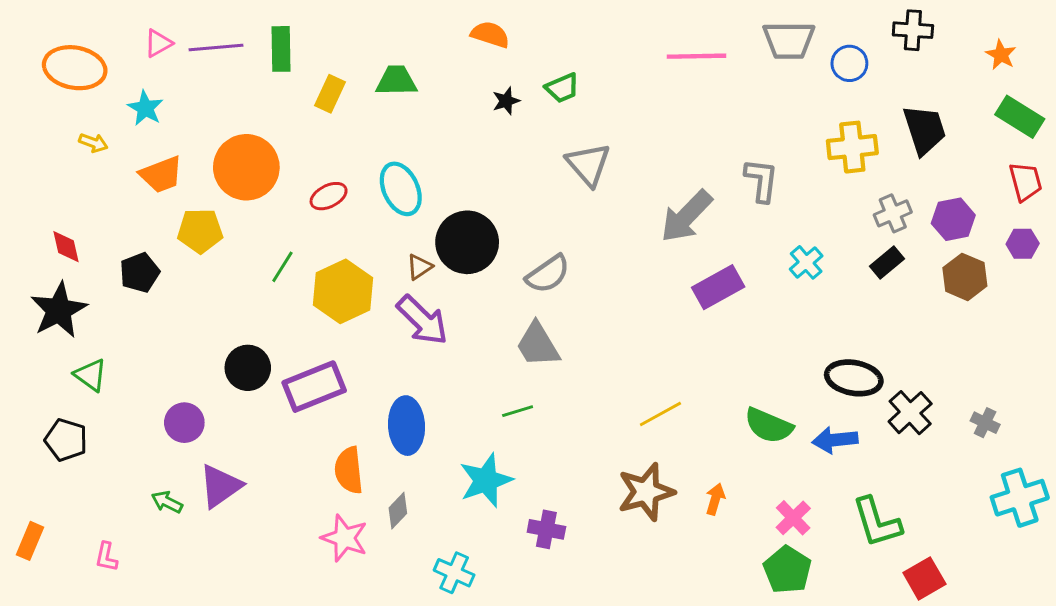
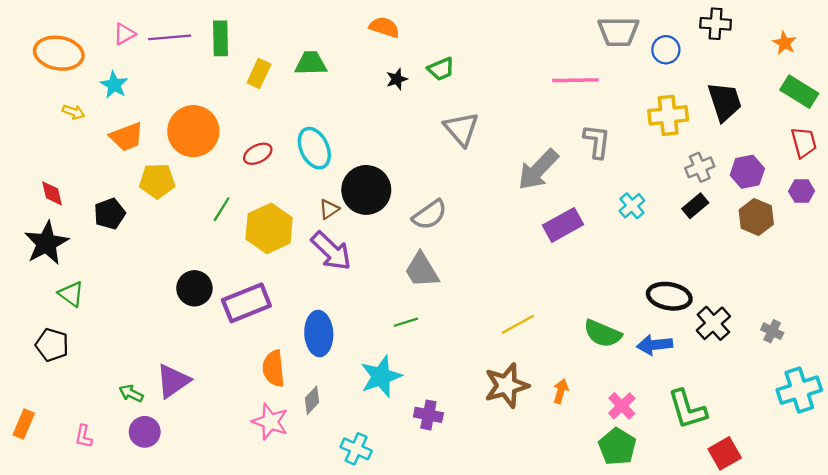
pink line: (697, 56) -> (575, 80), moved
purple circle: (184, 423) -> (145, 432), moved

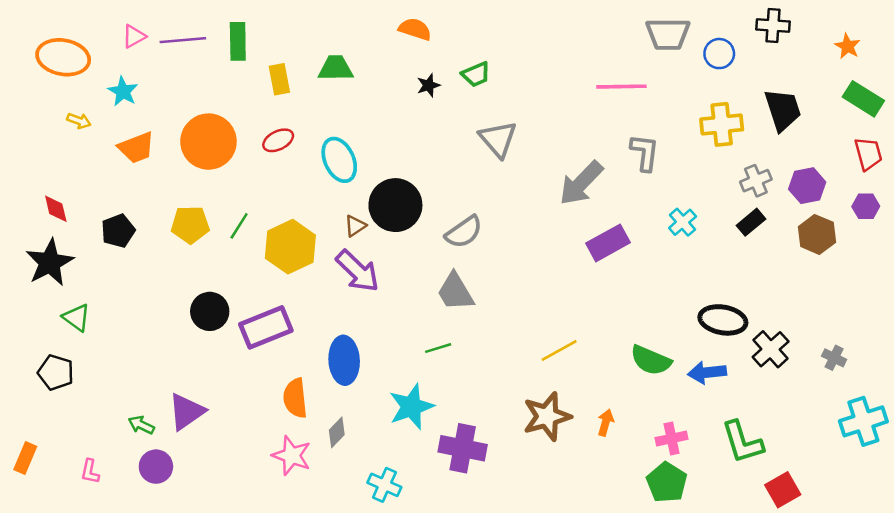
yellow rectangle: (259, 73) -> (279, 79), turned -36
red ellipse: (258, 154) -> (278, 140), moved
yellow pentagon: (157, 181) -> (190, 225), moved
pink cross: (622, 406) -> (672, 438), turned 32
purple cross: (428, 415) -> (463, 448), size x1.5

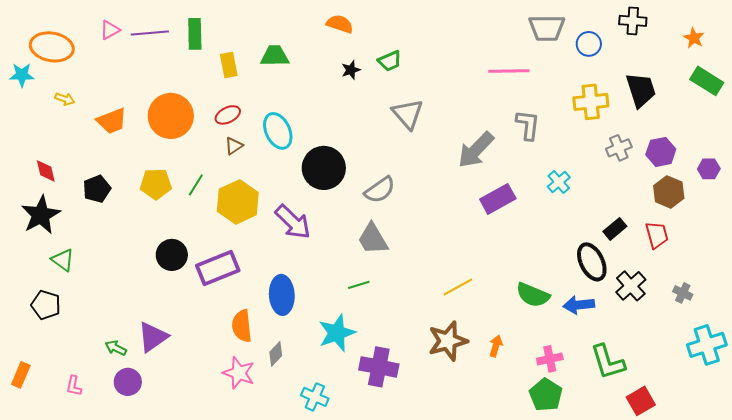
cyan star: (123, 91) -> (22, 75), moved, turned -30
red trapezoid: (868, 154) -> (657, 235), moved
black rectangle: (751, 222) -> (615, 229), moved
brown triangle: (355, 226) -> (234, 146), moved
black ellipse: (723, 320) -> (592, 262), turned 54

